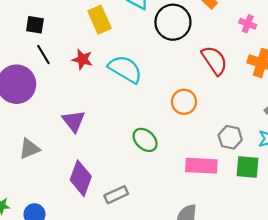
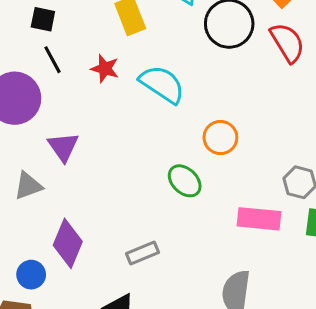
red semicircle: (214, 60) -> (287, 43), moved
orange circle: (184, 102) -> (220, 138), moved
purple triangle: (74, 121) -> (63, 147), moved
purple diamond: (81, 178) -> (68, 243), moved

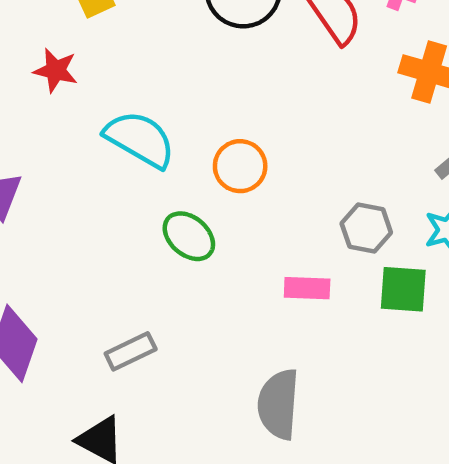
cyan semicircle: (162, 84) -> (140, 139), moved
pink rectangle: (259, 219) -> (307, 288), size x0.7

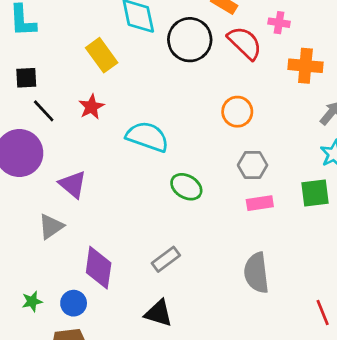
red star: (56, 70) -> (91, 107), turned -30
orange circle: (240, 166) -> (237, 112), moved
gray hexagon: (366, 228) -> (253, 165), moved

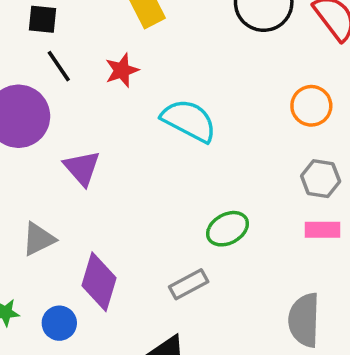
green ellipse: (186, 187) -> (227, 229), moved, turned -68
gray triangle: (51, 226) -> (38, 239), moved

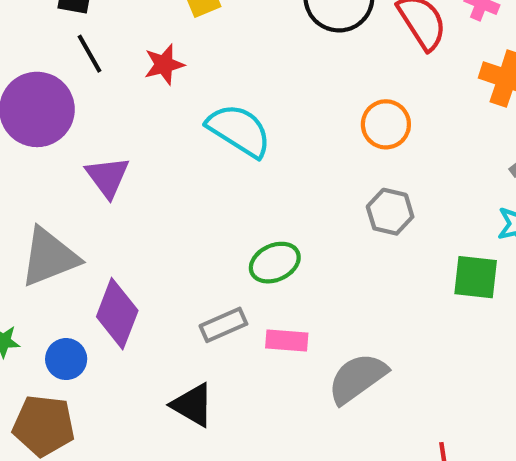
pink rectangle: (322, 230) -> (287, 340), moved
gray triangle: (38, 239) -> (49, 257), size x1.5
gray semicircle: (304, 320) -> (357, 378), turned 48

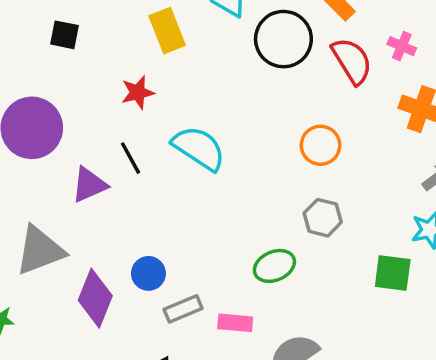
black line: (90, 54) -> (130, 158), moved
purple triangle: (108, 177) -> (89, 185), turned 42
green ellipse: (275, 263) -> (274, 266), moved
blue circle: (66, 359) -> (148, 273), moved

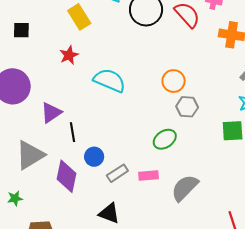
orange circle: (321, 145) -> (174, 81), moved
black line: (130, 158) -> (73, 132), moved, turned 30

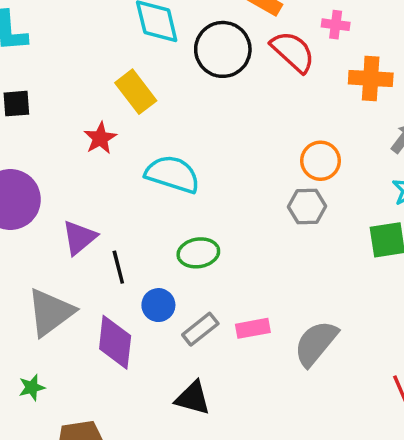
yellow rectangle: (79, 17) -> (136, 92), moved
orange circle: (174, 81) -> (321, 161), moved
green ellipse: (165, 139) -> (198, 253), moved, turned 30

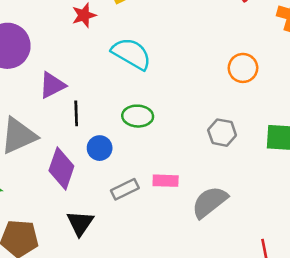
gray hexagon: (307, 206) -> (222, 133), moved
gray rectangle: (200, 329) -> (125, 189), moved
black triangle: (193, 398) -> (80, 223), moved, turned 36

